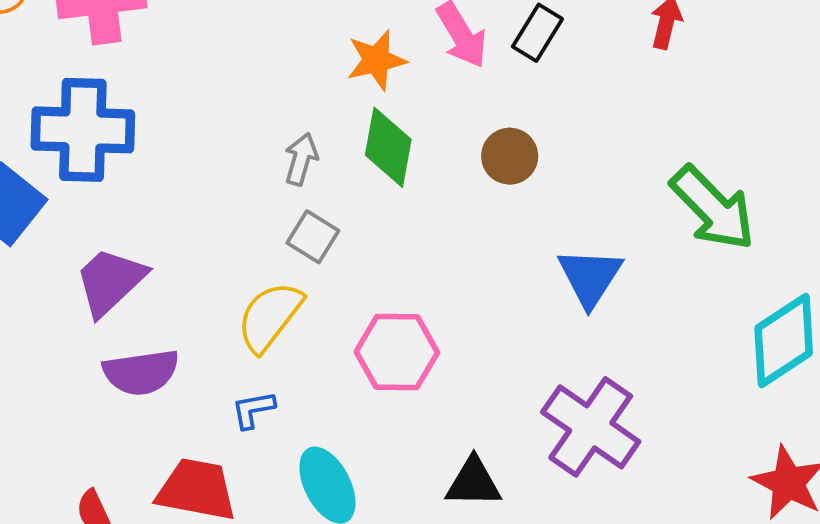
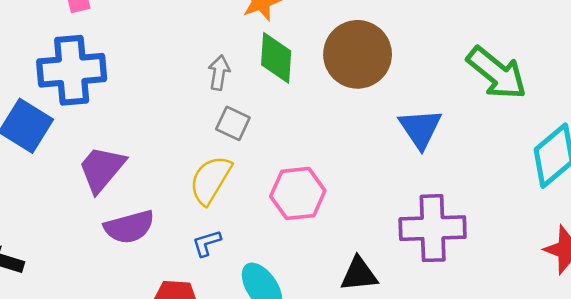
brown circle: (510, 156) -> (358, 54), size x1.8
purple cross: (591, 427) -> (433, 228), turned -30

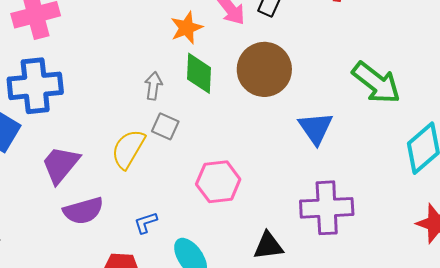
yellow semicircle: (210, 180) -> (128, 149), moved

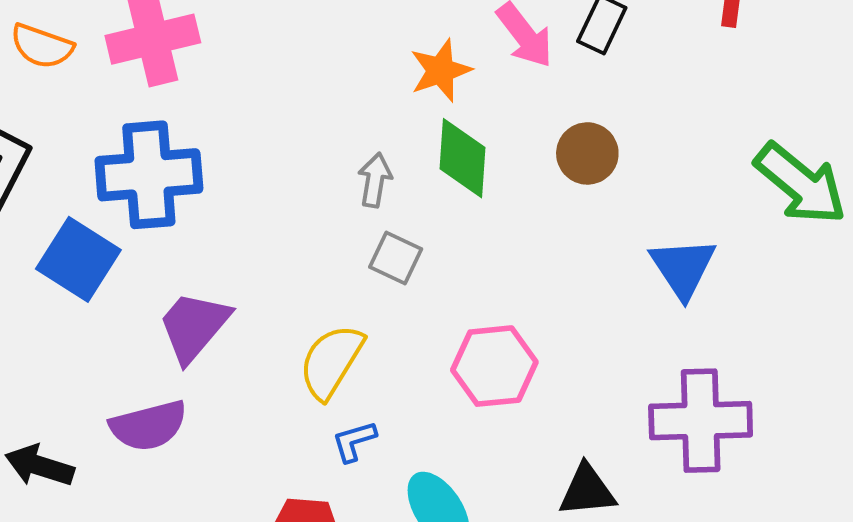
brown circle: (264, 69) -> (587, 153), size x0.6
yellow semicircle: (128, 149) -> (331, 361), moved
purple semicircle: (83, 211) -> (149, 426), moved

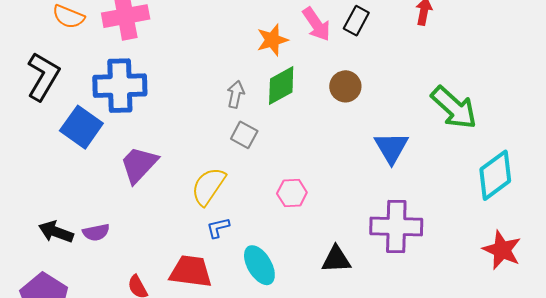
green diamond: (462, 158) -> (281, 85), turned 54
pink hexagon: (494, 366) -> (292, 193), size x0.7
purple semicircle: (149, 426) -> (96, 232), moved, size x0.7

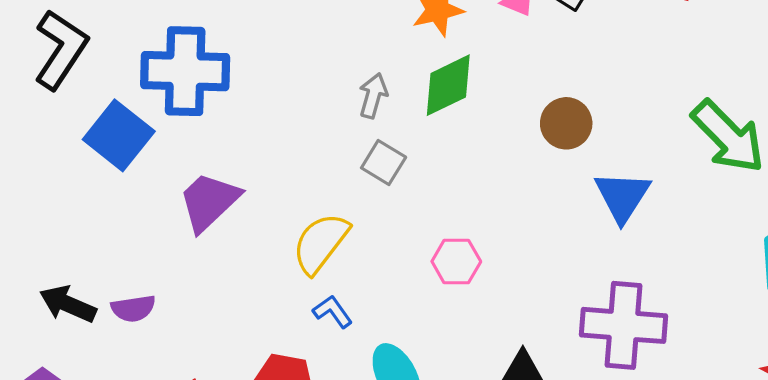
brown circle: (345, 86) -> (566, 123), moved
blue L-shape: (218, 228) -> (333, 312), turned 65

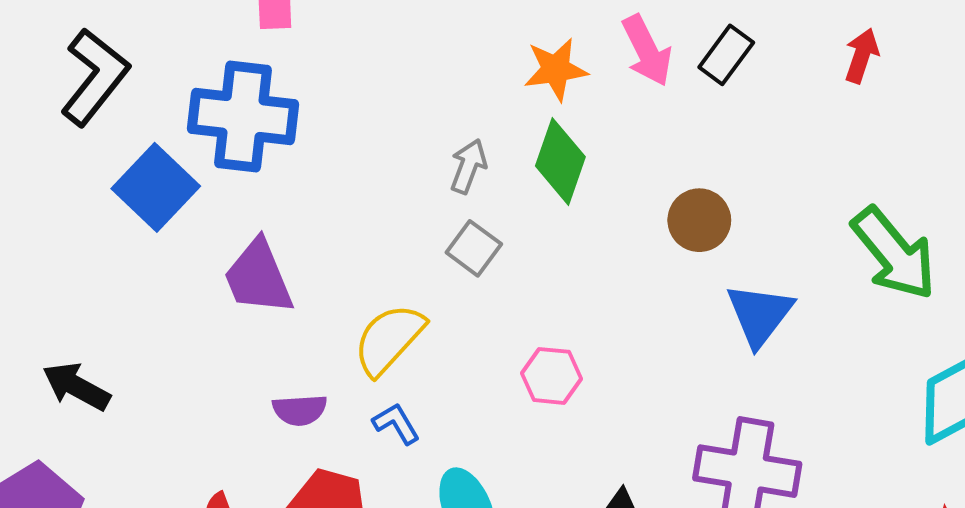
green diamond: (448, 85) -> (560, 161), turned -50
purple trapezoid: (209, 202) -> (258, 277), turned -74
purple semicircle: (133, 308) -> (300, 410), moved

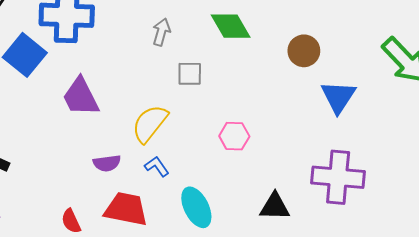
green diamond: (560, 161) -> (231, 26), turned -45
gray arrow: (468, 166) -> (161, 32), moved
gray square: (474, 248) -> (190, 74), turned -32

